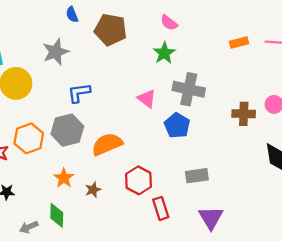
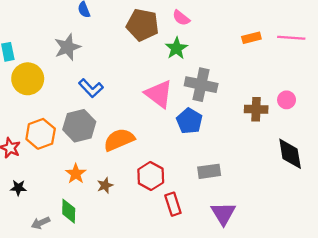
brown pentagon: (111, 30) -> (142, 25), moved
blue L-shape: (79, 93) -> (91, 88), turned -125
pink triangle: (147, 99) -> (159, 94), size x1.5

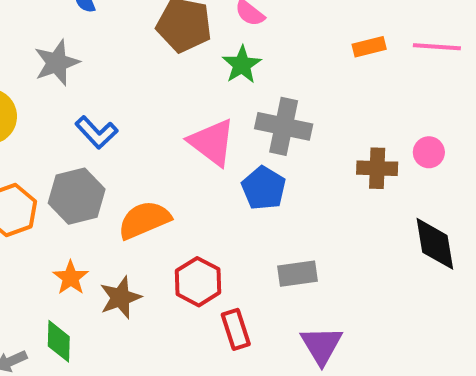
brown star: (105, 185) -> (120, 298), size x1.5

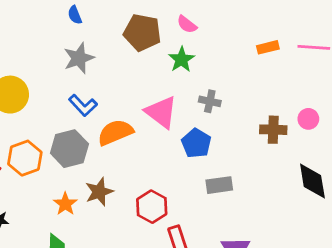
gray star: (57, 63) -> (79, 58), moved
gray cross: (284, 126) -> (210, 101), size x0.6
orange semicircle: (144, 220) -> (115, 132), moved
gray rectangle: (298, 274) -> (219, 185), moved
brown star: (120, 298) -> (99, 192), moved

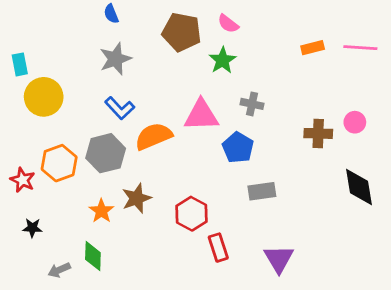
pink triangle: (161, 112) -> (201, 115), turned -39

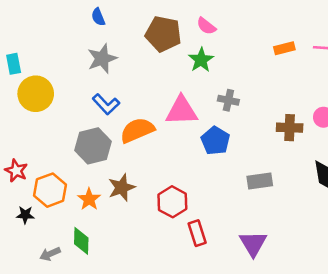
orange hexagon: (59, 163) -> (50, 190), moved
gray rectangle: (262, 191) -> (260, 181), moved

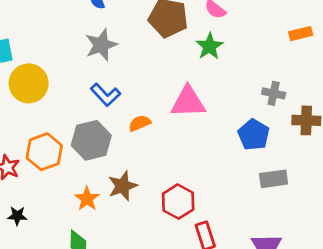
gray cross: (228, 100) -> (274, 93), moved
orange semicircle: (137, 130) -> (140, 123), size x0.6
blue pentagon: (215, 141) -> (254, 135), moved
orange hexagon: (50, 190) -> (44, 152), moved

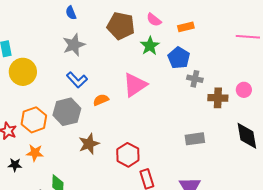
orange rectangle: (301, 34) -> (186, 27), moved
pink triangle: (188, 102) -> (135, 85), turned -32
blue pentagon: (254, 135) -> (179, 58), moved
orange star: (87, 199) -> (35, 153), moved, turned -30

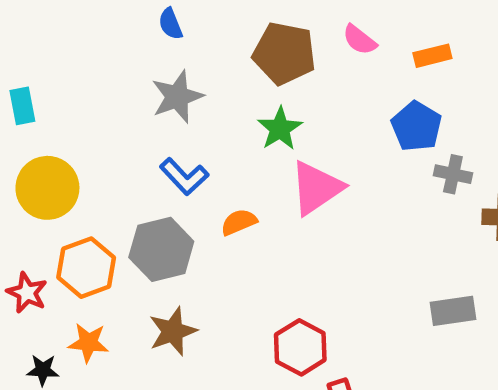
green star: (150, 46) -> (280, 129), moved
yellow circle: (23, 72) -> (47, 188), moved
brown star: (89, 144) -> (173, 331), moved

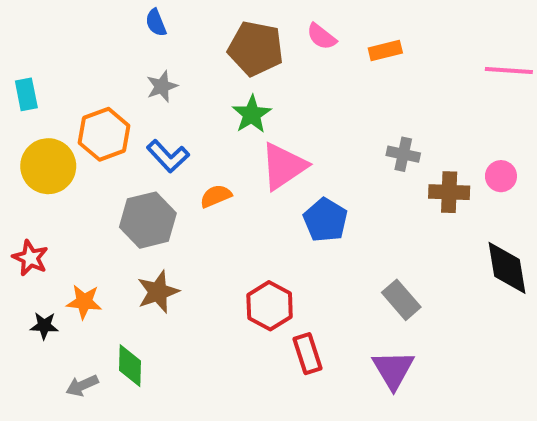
gray star: (177, 97) -> (162, 86), size x0.7
blue pentagon: (417, 126) -> (325, 220), moved
orange hexagon: (86, 268) -> (104, 134), moved
gray rectangle: (453, 311) -> (401, 300), moved, turned 57

